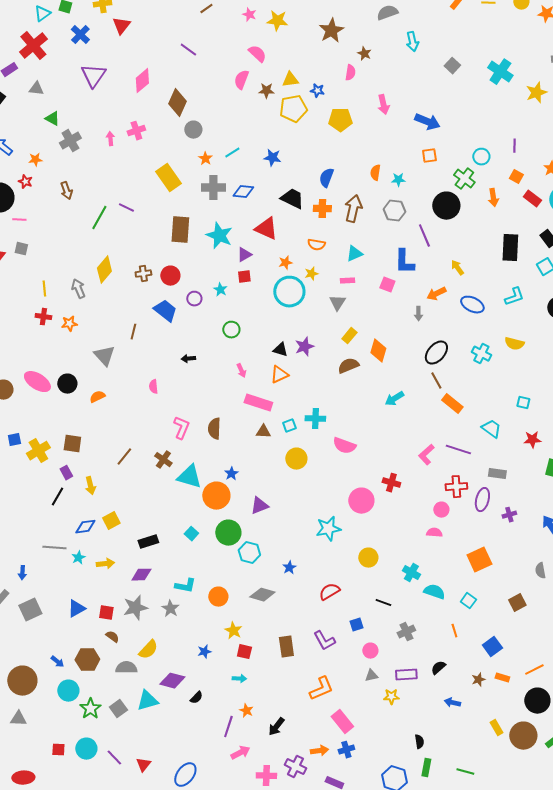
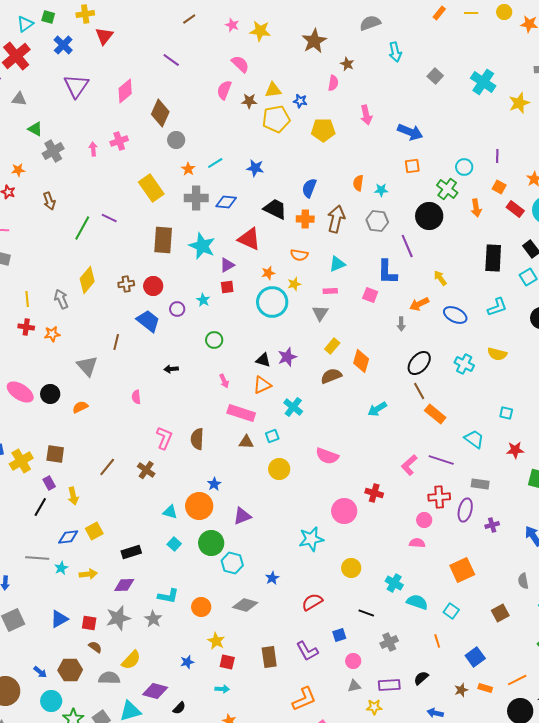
cyan cross: (315, 419) -> (293, 407), moved, turned 36
cyan triangle: (189, 477) -> (170, 512), moved, size x0.6

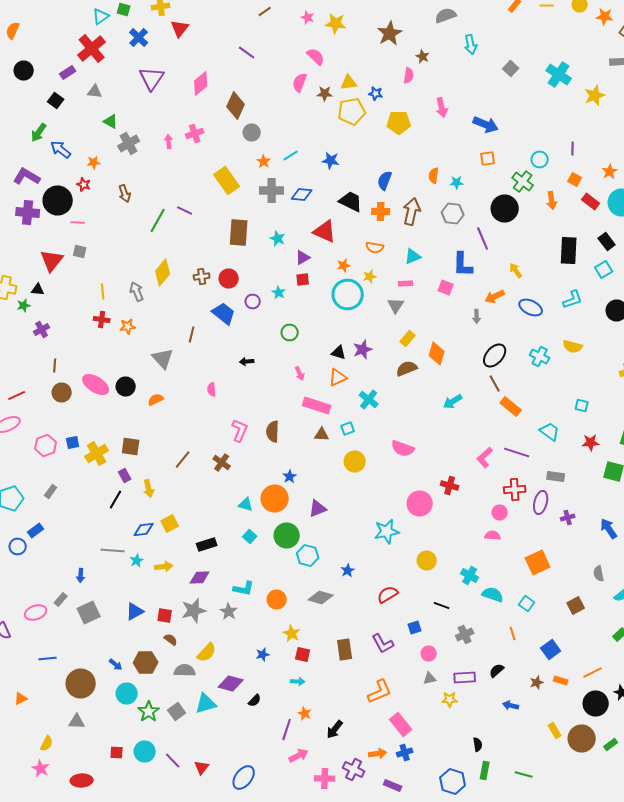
cyan star: (202, 246) -> (278, 238), size x0.6

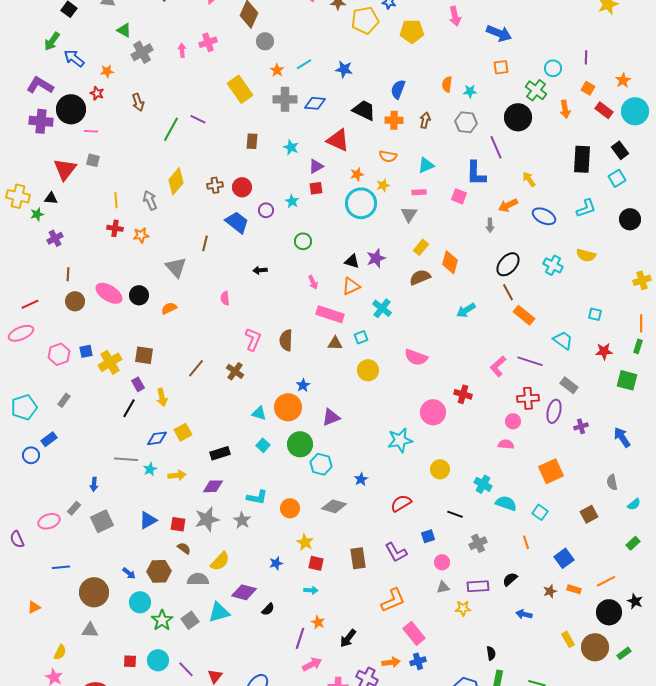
brown arrow: (412, 212) -> (425, 120), size x0.6
brown rectangle: (239, 232) -> (252, 141), size x0.6
gray rectangle: (556, 476) -> (569, 385), turned 30

